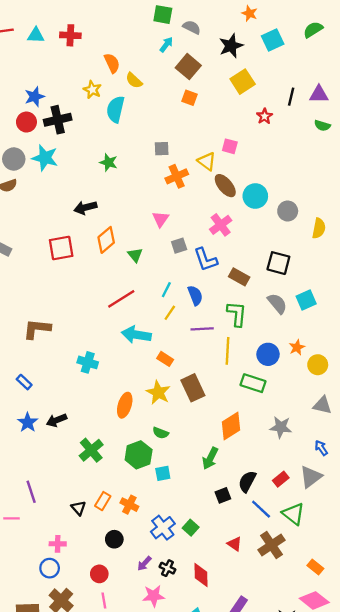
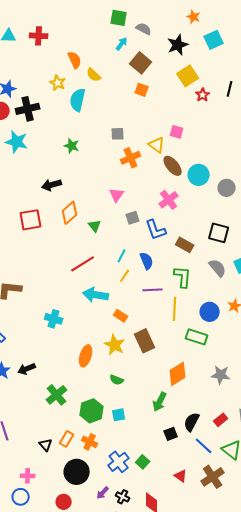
red star: (265, 116) -> (203, 95), moved
green hexagon: (139, 455) -> (92, 411), moved
black circle: (114, 539) -> (77, 472), size x1.6

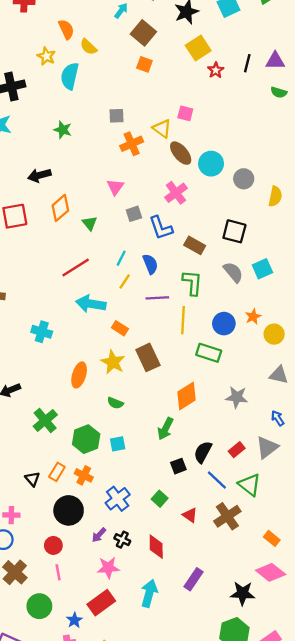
green square: (143, 462) -> (160, 499), moved

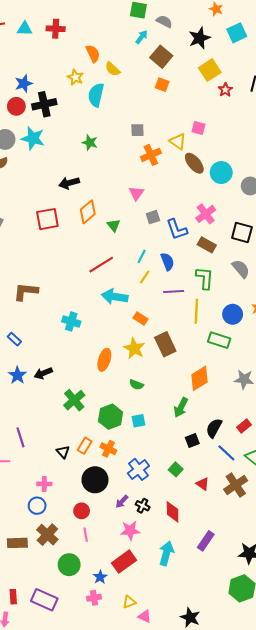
pink cross: (176, 193) -> (206, 214), moved

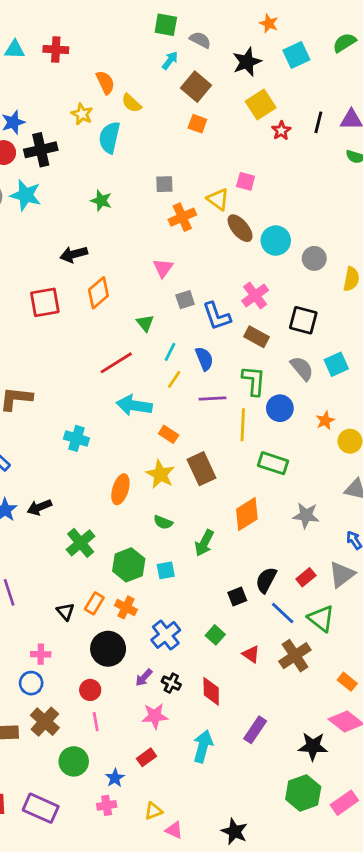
green triangle: (114, 225) -> (145, 323), moved
blue circle: (233, 314) -> (280, 408), moved
green arrow: (181, 407) -> (204, 543), moved
red rectangle: (124, 562) -> (147, 757), size x0.6

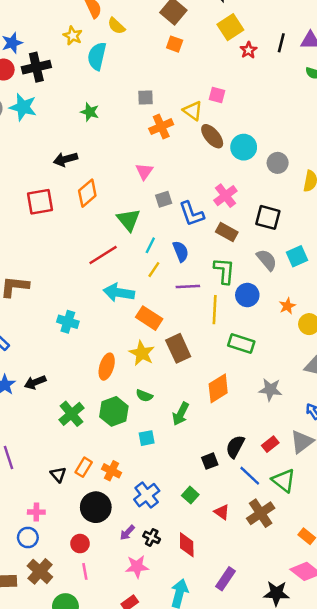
green triangle: (145, 323) -> (128, 220), size x1.5
orange rectangle: (169, 434) -> (149, 318), size x1.5
green hexagon: (129, 565) -> (114, 411), moved

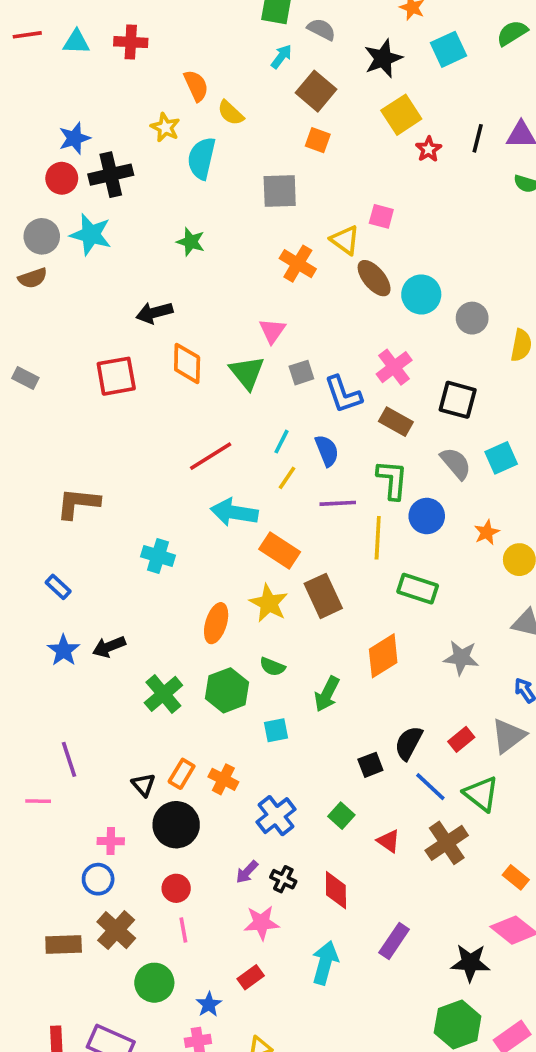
gray square: (145, 97) -> (280, 191), moved, size x1.5
orange cross: (161, 127) -> (298, 264), turned -35
orange diamond: (87, 193) -> (187, 363), turned -48
green triangle: (128, 220) -> (247, 373), moved
black circle: (96, 507) -> (176, 825), moved

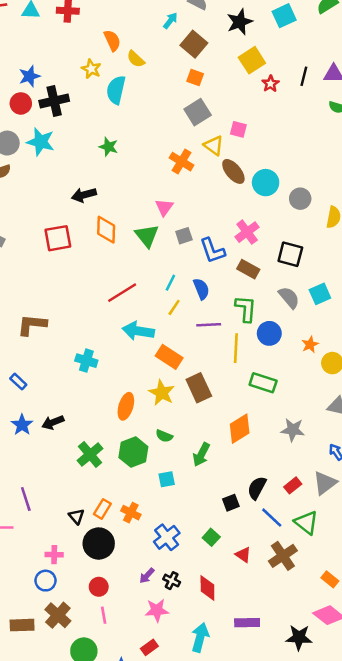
gray square: (280, 191) -> (198, 112), moved, turned -30
purple rectangle: (394, 941) -> (247, 623), turned 55

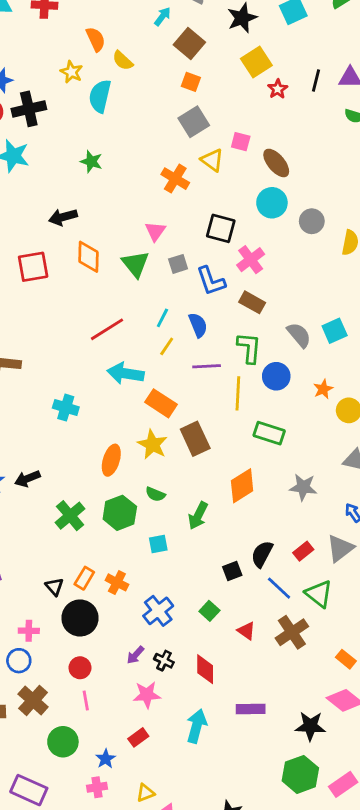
brown ellipse: (233, 171) -> (276, 163), moved
black square: (290, 254) -> (221, 228), moved

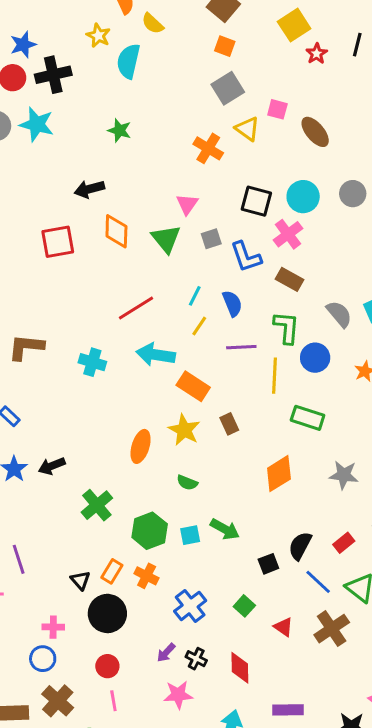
cyan circle: (272, 203) -> (303, 197), moved
cyan cross: (66, 408) -> (92, 362), moved
brown rectangle: (195, 439) -> (229, 424), size x0.6
green hexagon: (120, 513) -> (150, 531), moved
green arrow: (198, 516) -> (225, 529), moved, turned -88

